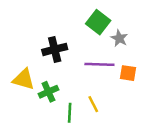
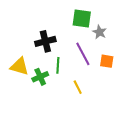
green square: (98, 22) -> (82, 19), turned -30
purple line: (99, 64) -> (83, 54), turned 60
green line: (70, 113) -> (58, 65), moved

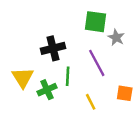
orange square: (107, 61) -> (125, 93), moved
yellow triangle: (19, 66) -> (23, 78), turned 42

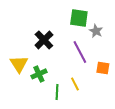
black cross: (53, 48) -> (44, 40), turned -30
green line: (68, 76) -> (57, 92), moved
orange square: (125, 93) -> (103, 68), moved

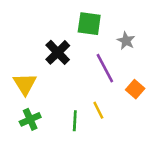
green square: (79, 18) -> (89, 24), moved
orange square: (103, 68) -> (135, 89), turned 32
green cross: (39, 74) -> (30, 119), moved

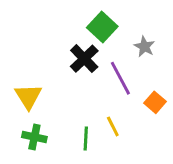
green square: (89, 24) -> (102, 27), turned 35
black cross: (58, 52) -> (84, 59), moved
green cross: (30, 119) -> (34, 137), turned 36

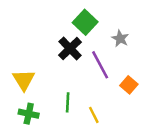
yellow line: (113, 126) -> (94, 115), moved
green line: (86, 139) -> (68, 102), moved

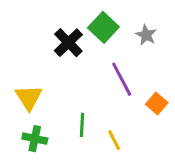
gray star: (120, 39) -> (146, 35), moved
black cross: (70, 49) -> (68, 43), moved

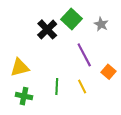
yellow triangle: (29, 97) -> (20, 68), turned 48
yellow line: (114, 140) -> (82, 87), moved

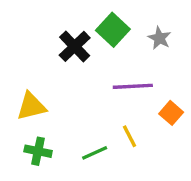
purple line: (84, 55) -> (133, 86), turned -65
green line: (57, 87) -> (95, 153), moved, turned 63

